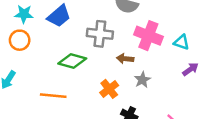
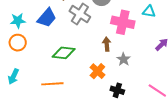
gray cross: (100, 34) -> (80, 14), moved, turned 35
cyan triangle: (181, 42) -> (149, 11), moved
brown arrow: (125, 59) -> (107, 44), turned 88

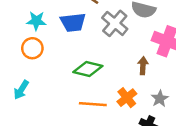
blue trapezoid: (47, 18) -> (73, 22), turned 35
gray star: (124, 59) -> (160, 99), moved
orange line: (52, 84) -> (93, 104), moved

